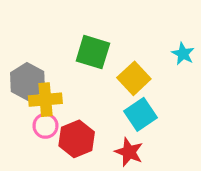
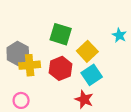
pink circle: (45, 126) -> (21, 100), moved
red hexagon: (77, 139) -> (61, 68), moved

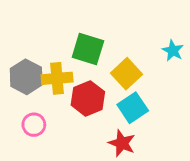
yellow cross: (30, 65) -> (57, 78), moved
pink circle: (21, 100) -> (34, 125), moved

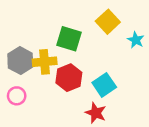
yellow square: (127, 74) -> (108, 22), moved
pink circle: (34, 125) -> (17, 96), moved

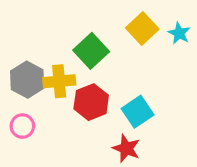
green square: (69, 39) -> (91, 51), turned 30
cyan star: (136, 40) -> (179, 33), moved

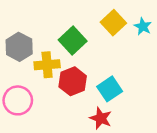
gray hexagon: (27, 80) -> (19, 47), moved
pink circle: (22, 126) -> (18, 100), size x1.5

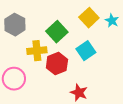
gray hexagon: (19, 47) -> (15, 25), moved
cyan square: (110, 89) -> (86, 51), moved

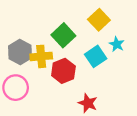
cyan star: (112, 21) -> (117, 44), moved
gray hexagon: (15, 25) -> (20, 52), moved

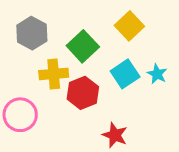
cyan star: (117, 44) -> (157, 74), moved
gray hexagon: (20, 52) -> (32, 33), moved

